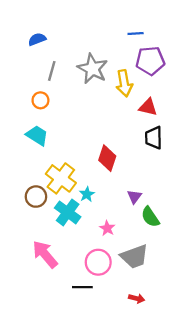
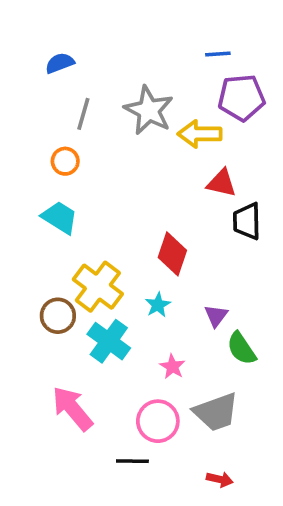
yellow arrow: (124, 83) -> (200, 134), turned 100
red triangle: (148, 107) -> (221, 183), moved
cyan star: (87, 194) -> (158, 305), moved

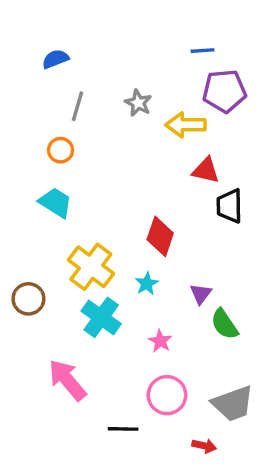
gray star: (149, 110) -> (138, 103), size x0.6
brown circle: (58, 316) -> (28, 299), moved
gray trapezoid: (216, 412) -> (233, 404), moved
pink circle: (158, 421) -> (167, 395), moved

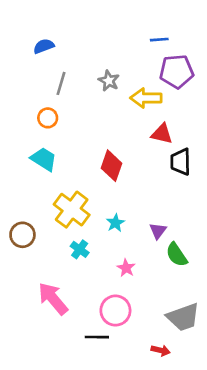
red diamond: (160, 236) -> (111, 166), moved
cyan cross: (101, 317) -> (80, 249), size x0.6
pink circle: (167, 395) -> (115, 311), moved

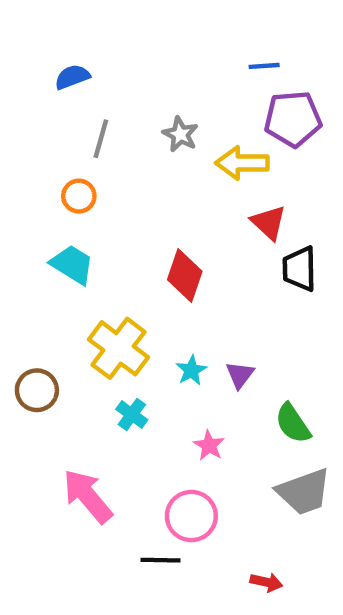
red triangle: (162, 134) -> (269, 223), turned 30
purple triangle: (158, 231) -> (240, 375), moved
gray trapezoid: (183, 317) -> (304, 492), moved

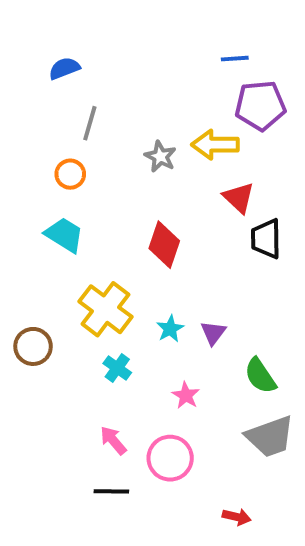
gray star: (180, 134) -> (160, 156), moved
pink arrow: (88, 496) -> (113, 440), moved, size x0.6
black line: (160, 560) -> (111, 491), moved

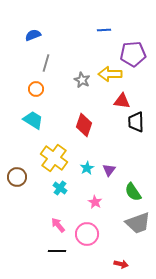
blue line: (235, 59) -> (104, 30), moved
red triangle: (239, 198) -> (122, 101), turned -36

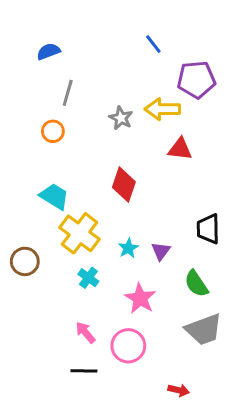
blue line: (104, 30) -> (153, 44), turned 56
cyan trapezoid: (33, 120) -> (54, 196), moved
black trapezoid: (136, 122) -> (208, 229), moved
pink star: (95, 202) -> (140, 298), size x1.5

